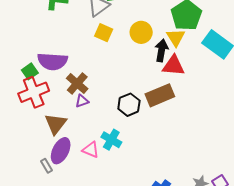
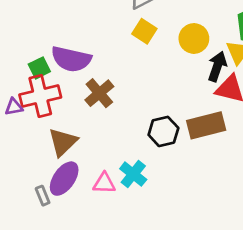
purple triangle: (82, 101) -> (14, 107), moved
pink triangle: (91, 150) -> (104, 183), turned -30

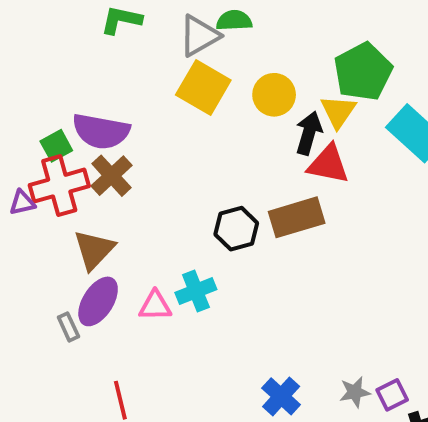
yellow square: (144, 31) -> (203, 87), size x1.5
brown cross: (99, 93) -> (111, 176), moved
cyan cross: (133, 174) -> (196, 291), turned 32

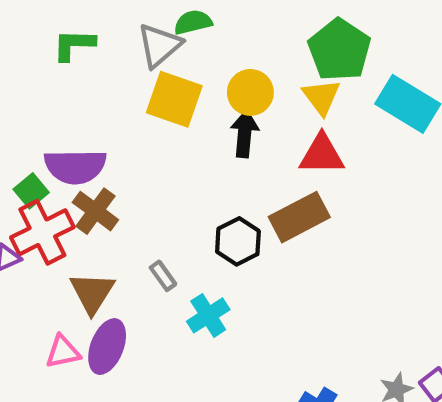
black arrow: (309, 133) -> (245, 134), moved
pink triangle: (155, 306) -> (63, 352), moved
gray rectangle: (68, 327) -> (163, 276), moved

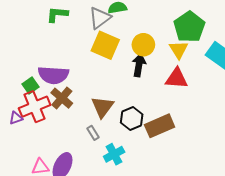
brown rectangle: (299, 217) -> (160, 126), moved
brown triangle: (92, 293) -> (102, 107), moved

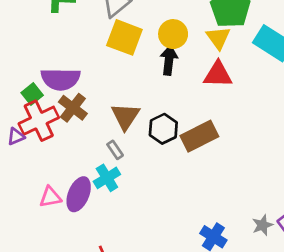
cyan cross: (114, 154) -> (107, 178), moved

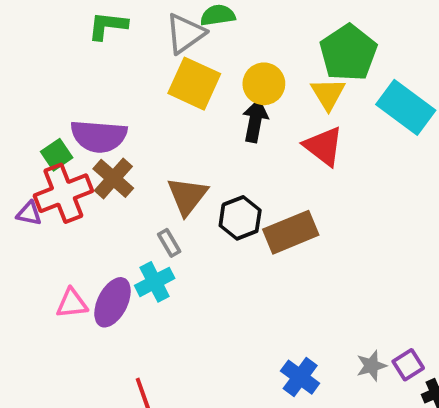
red triangle: (218, 75) -> (323, 146), turned 32
purple triangle: (16, 136) -> (29, 213), turned 30

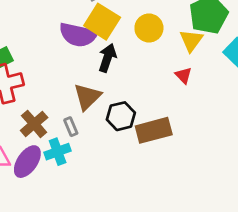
black arrow: (255, 121) -> (107, 58), moved
purple semicircle: (99, 136) -> (78, 35), moved
red triangle: (323, 146) -> (183, 75), size x0.6
brown cross: (113, 178) -> (34, 124), moved

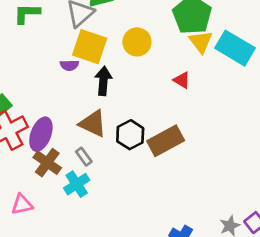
purple semicircle: (78, 35) -> (69, 65), size x0.5
yellow triangle: (191, 41) -> (201, 42), moved
brown triangle: (87, 97) -> (93, 124), turned -36
purple ellipse: (27, 162) -> (41, 134), moved

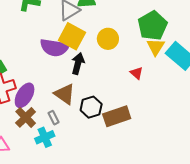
purple semicircle: (69, 65) -> (55, 48), size x2.0

